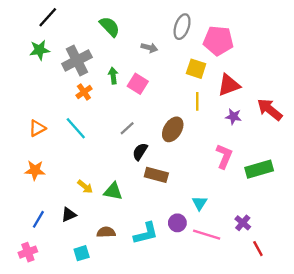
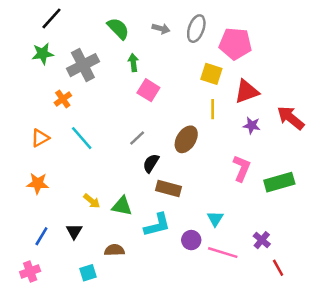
gray arrow: (149, 48) -> (161, 29), moved
green arrow: (113, 76) -> (133, 63), moved
orange cross: (84, 92) -> (63, 99), moved
black triangle: (69, 215) -> (74, 231), turned -35
cyan L-shape: (146, 233) -> (157, 225), moved

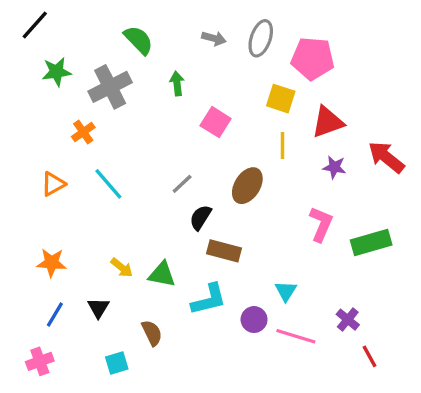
black line: (51, 18) -> (35, 25), moved
green semicircle: (118, 29) -> (139, 40), moved
pink square: (148, 90) -> (216, 122), moved
orange star: (38, 183) -> (51, 263), moved
brown semicircle: (114, 250) -> (152, 333), turned 66

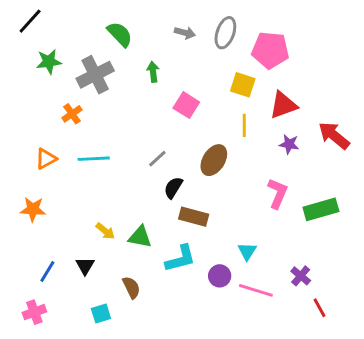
cyan line: (108, 184) -> (94, 159), turned -52
orange star: (51, 263) -> (33, 209), moved

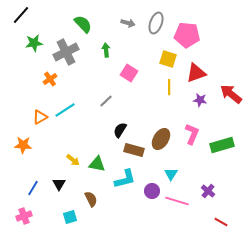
orange triangle: (46, 159) -> (40, 117), moved
cyan line: (94, 159) -> (65, 110), turned -30
gray line: (157, 159) -> (106, 101), moved
brown ellipse: (214, 160) -> (161, 139), moved
red line: (320, 308) -> (221, 222), moved, turned -32

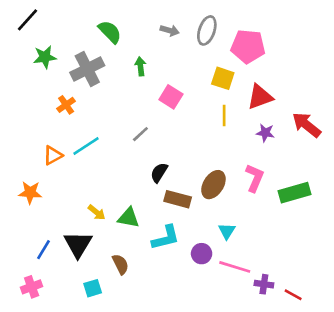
black triangle: (59, 184) -> (78, 244), size x1.6
purple cross: (208, 191) -> (264, 284), moved, turned -32

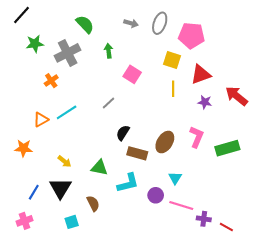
yellow arrow: (97, 212) -> (64, 161), moved

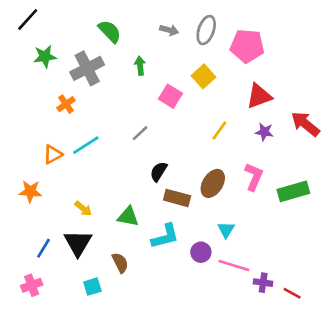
yellow square: (172, 60) -> (204, 76), moved, turned 30
yellow line: (173, 89) -> (219, 131), moved, turned 35

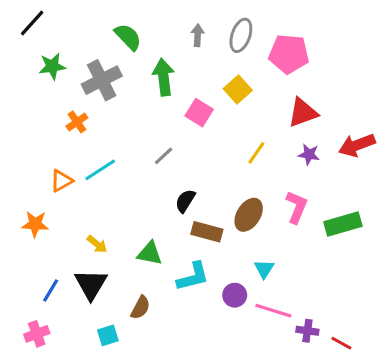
gray arrow: (169, 30) -> (198, 35), turned -102
green arrow: (140, 66) -> (164, 77), size x1.6
red arrow: (305, 124) -> (357, 145), turned -60
brown semicircle: (120, 263) -> (140, 308), turned 54

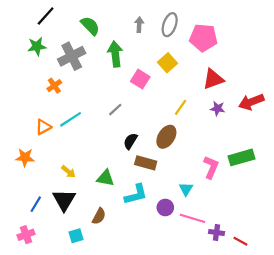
black line: (32, 23) -> (46, 16), moved
pink L-shape: (297, 207) -> (211, 167), moved
brown ellipse: (249, 215) -> (166, 137), moved

